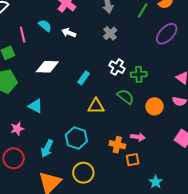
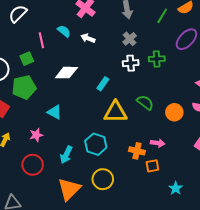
white cross: (117, 67) -> (131, 63), moved, turned -35
green cross: (139, 74) -> (157, 59), moved
yellow triangle: (96, 106) -> (115, 112), size x1.4

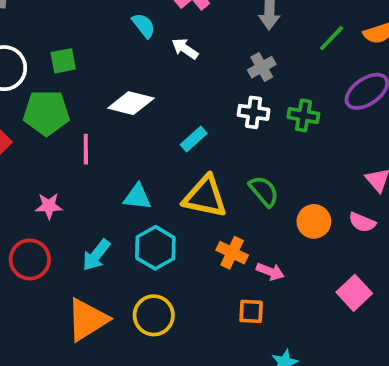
pink line: (41, 40) -> (86, 149), moved
cyan triangle: (55, 112) -> (137, 197), moved, turned -35
orange cross: (137, 151) -> (232, 253), moved

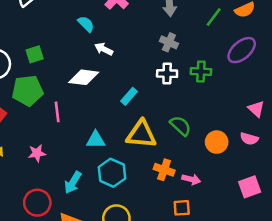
white arrow: (185, 49) -> (104, 49), moved
gray cross: (262, 67) -> (169, 42), turned -30
red circle: (30, 259) -> (37, 203), moved
pink square: (354, 293) -> (250, 187), turned 30

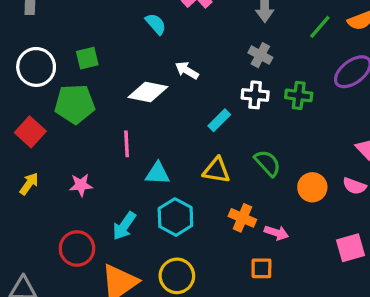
white arrow: (104, 49) -> (187, 70), moved
cyan rectangle: (129, 96) -> (219, 120), moved
pink line: (57, 112) -> (127, 144), moved
yellow triangle: (141, 134) -> (217, 170), size x0.7

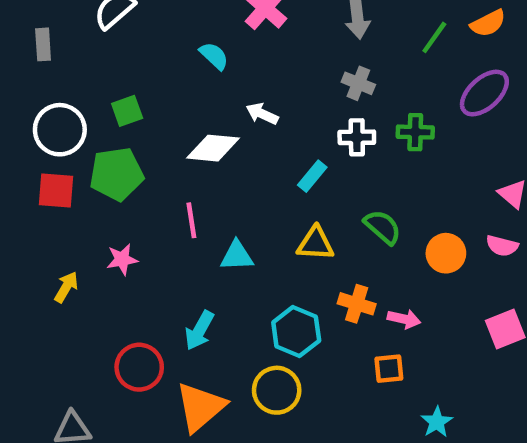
red square: (30, 132) -> (56, 190), moved, turned -32
pink star: (81, 185) -> (122, 259), moved
cyan hexagon: (175, 217) -> (296, 331), moved

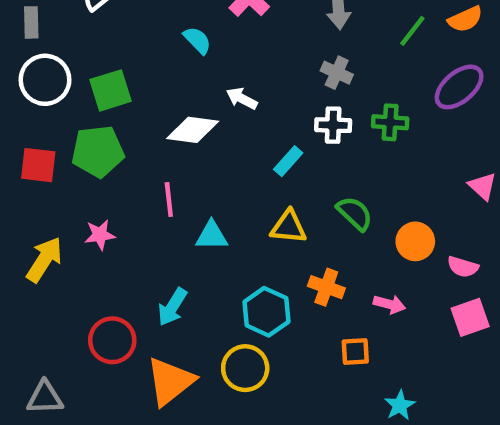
green square: (127, 111) -> (110, 90), size x1.4
white circle: (60, 130) -> (45, 80), moved
pink semicircle: (502, 246) -> (463, 267), moved
yellow arrow: (66, 287) -> (44, 260), size x1.5
pink arrow: (404, 319) -> (389, 304), moved

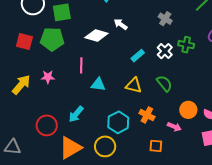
white cross: (333, 125) -> (165, 51), moved, turned 35
orange circle: (415, 241) -> (188, 110), moved

